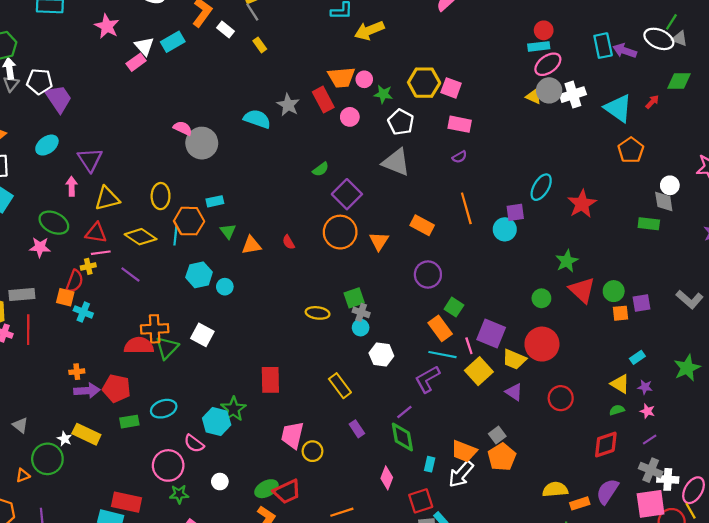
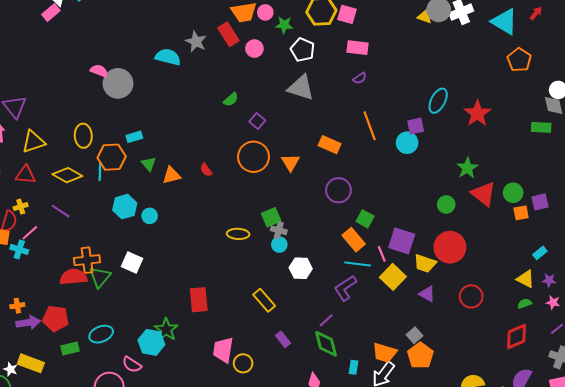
purple square: (347, 194) -> (257, 121), size x0.6
pink line: (101, 253) -> (30, 233), moved, turned -30

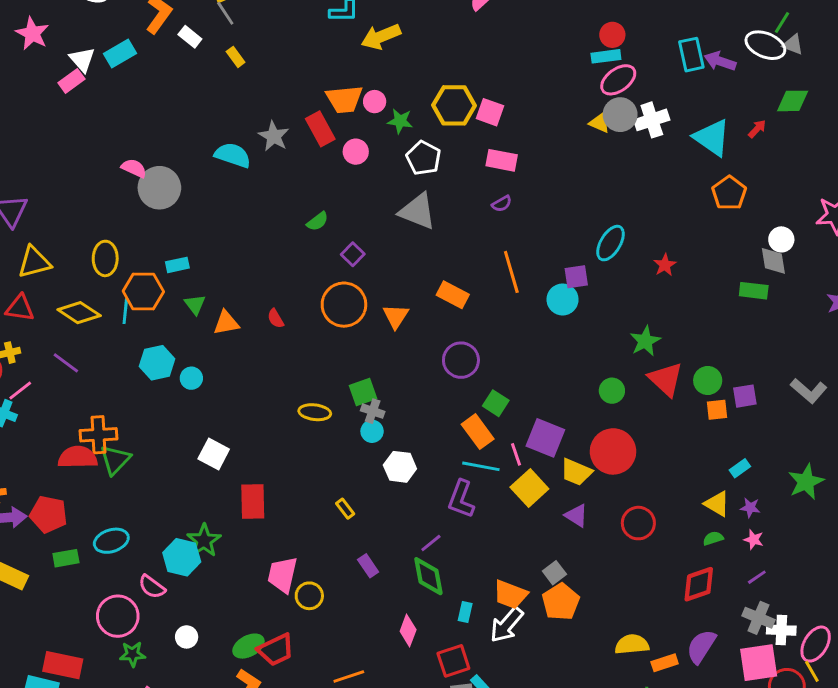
red star: (477, 113) -> (665, 265), size x0.6
white square: (132, 262) -> (214, 454), moved
purple L-shape: (345, 288) -> (461, 499), turned -40
yellow rectangle: (264, 300) -> (345, 509), size x0.6

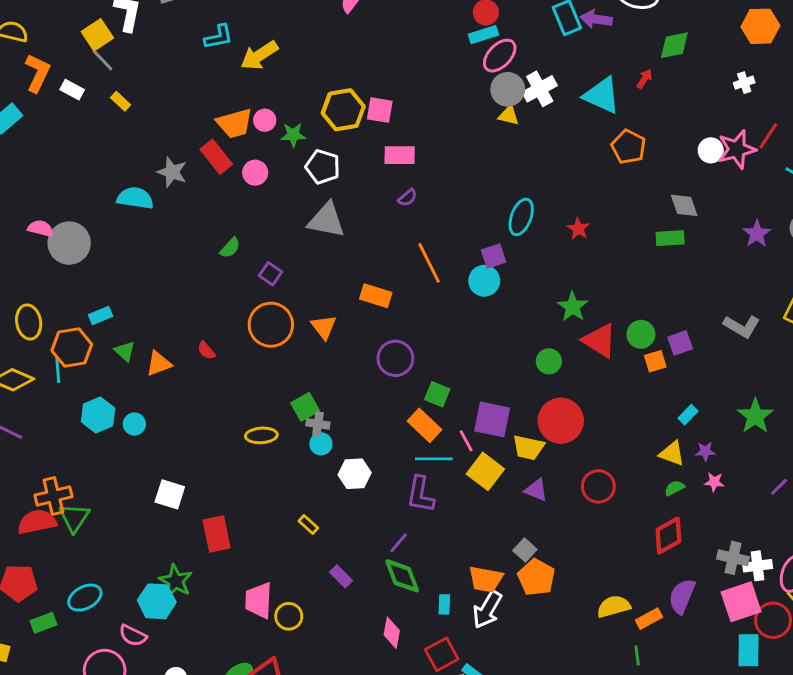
yellow triangle: (600, 123) -> (509, 115), moved
white circle: (781, 239) -> (711, 150), moved
purple line: (757, 577) -> (779, 487), moved

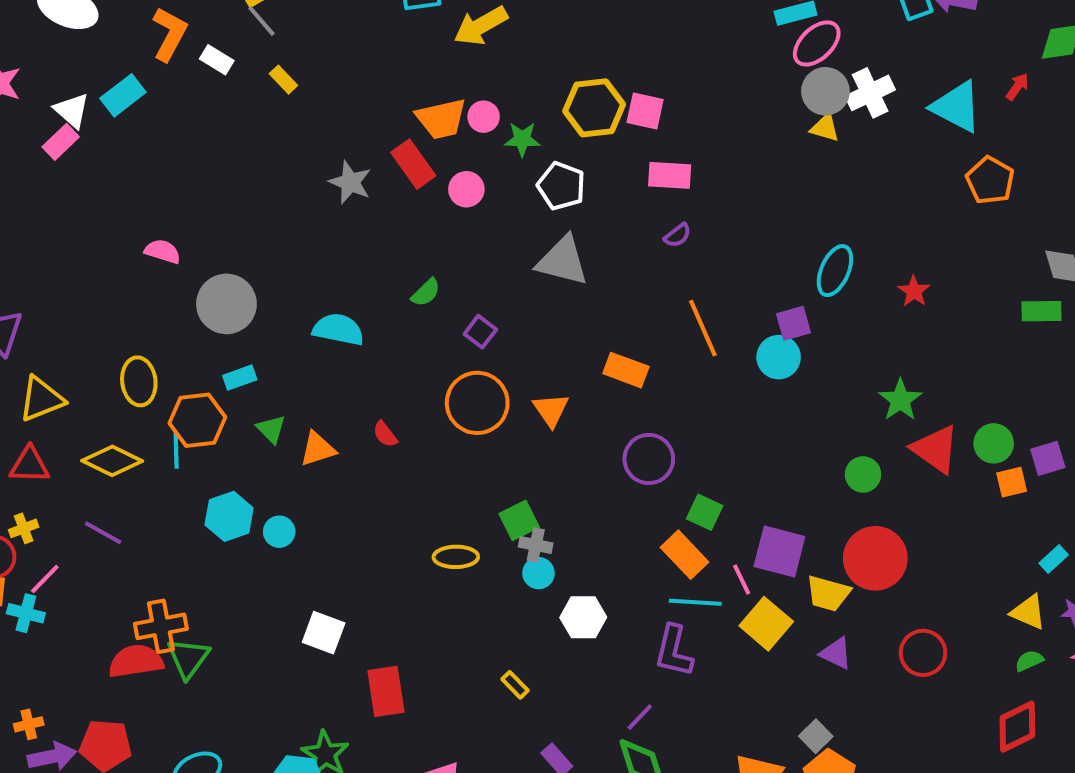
cyan semicircle: (135, 198) -> (338, 329), moved
gray circle: (69, 243) -> (226, 304), moved

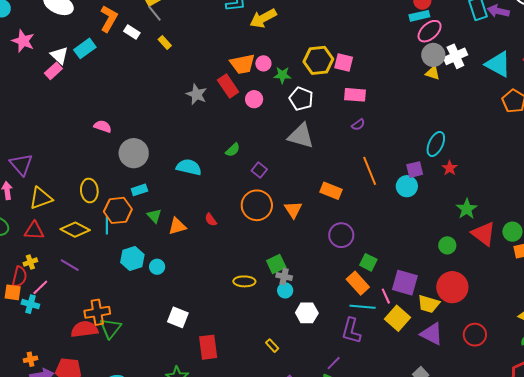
red star: (914, 291) -> (450, 168), moved
purple triangle: (836, 653) -> (432, 334), size x1.4

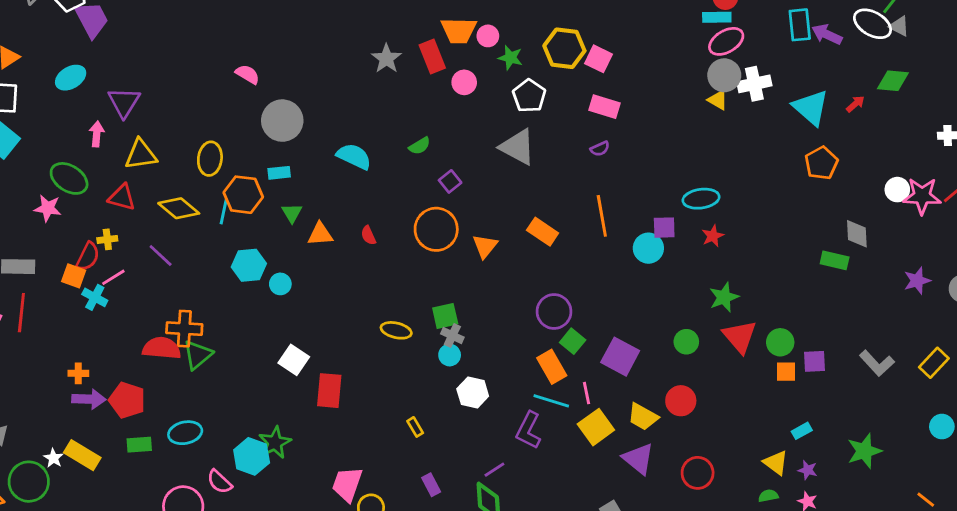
cyan ellipse: (436, 144) -> (701, 199), turned 45
purple circle: (341, 235) -> (554, 312), moved
purple square: (405, 283) -> (620, 357), moved
red circle: (452, 287) -> (681, 401), size x0.7
red rectangle: (208, 347) -> (329, 391), moved

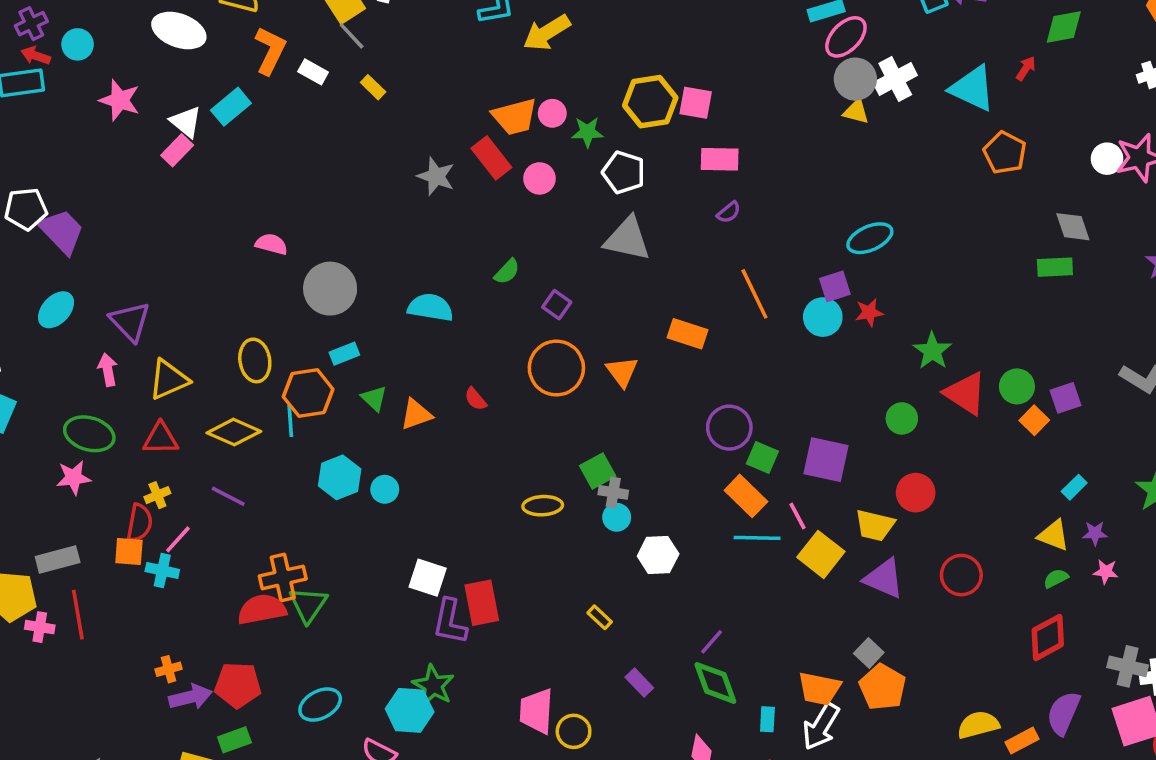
red star: (713, 236) -> (869, 313), moved, turned 30
orange square: (786, 372) -> (1034, 420), turned -30
purple L-shape: (529, 430) -> (450, 622), moved
green rectangle: (139, 445) -> (234, 740), moved

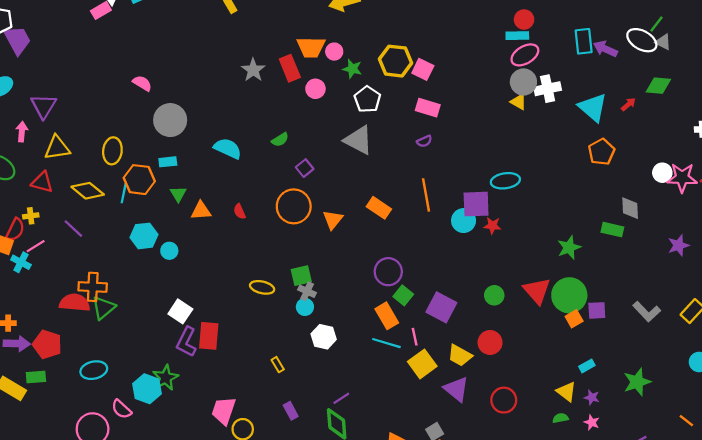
purple square: (835, 286) -> (476, 204), size x1.5
green star: (932, 351) -> (569, 248), moved
green circle: (1017, 386) -> (569, 295), size x1.6

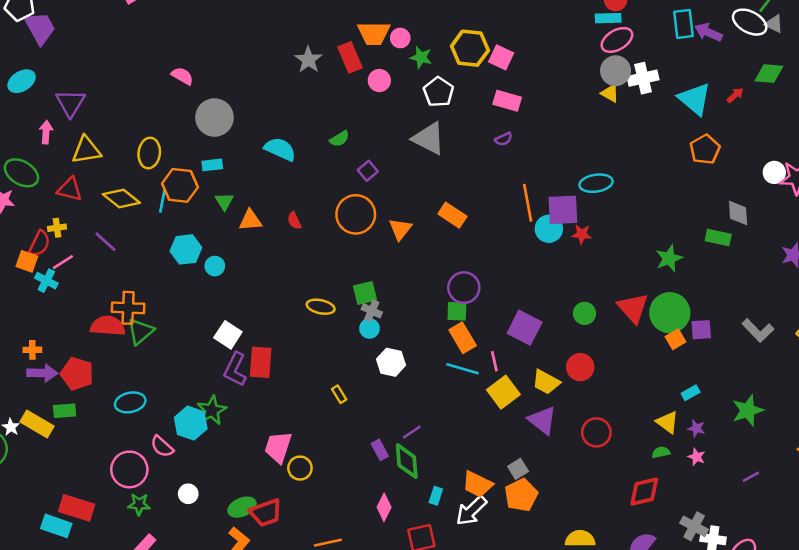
orange line: (426, 195) -> (528, 203), moved
green square: (403, 295) -> (457, 311), moved, turned -36
purple rectangle: (291, 411) -> (380, 450), moved

